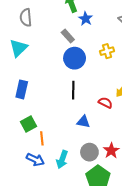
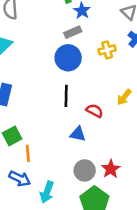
gray rectangle: (68, 36) -> (73, 32), moved, turned -72
red semicircle: (105, 103) -> (95, 111), moved
cyan arrow: (62, 159) -> (47, 192), moved

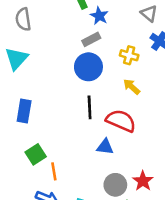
yellow cross: (107, 50) -> (129, 55), turned 35
yellow arrow: (124, 97) -> (132, 87), moved, turned 98
red semicircle: (95, 111) -> (121, 121), size x1.6

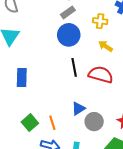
blue triangle: (105, 147) -> (78, 109), moved, turned -32
green square: (36, 154) -> (30, 123), moved
gray circle: (115, 185) -> (94, 122), moved

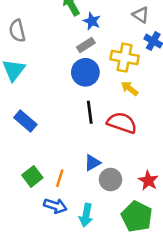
yellow cross: (100, 21) -> (125, 58), size x1.5
blue rectangle: (22, 77) -> (25, 121), turned -54
orange line: (52, 123) -> (60, 178), turned 32

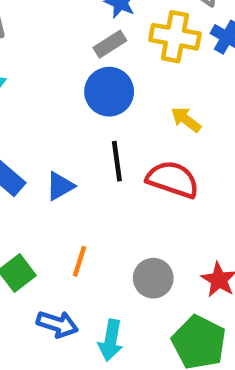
yellow cross: (125, 58) -> (175, 37), moved
blue triangle: (92, 163) -> (60, 186), moved
orange line: (60, 178) -> (80, 261), moved

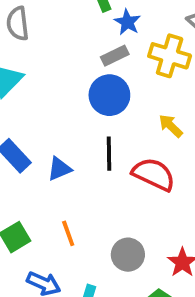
orange line: (80, 261) -> (68, 233), turned -44

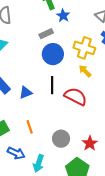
gray rectangle: (115, 56) -> (46, 34), moved
yellow cross: (170, 56) -> (84, 48), moved

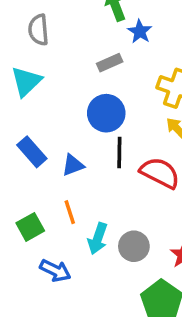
blue circle: (53, 54) -> (106, 113), moved
orange line: (30, 127) -> (70, 212), moved
cyan arrow: (39, 163) -> (98, 239), moved

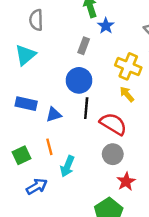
gray rectangle: (110, 63) -> (84, 46), turned -49
blue rectangle: (32, 152) -> (26, 104), turned -40
gray circle: (134, 246) -> (113, 154), moved
blue arrow: (55, 271) -> (37, 186), turned -60

